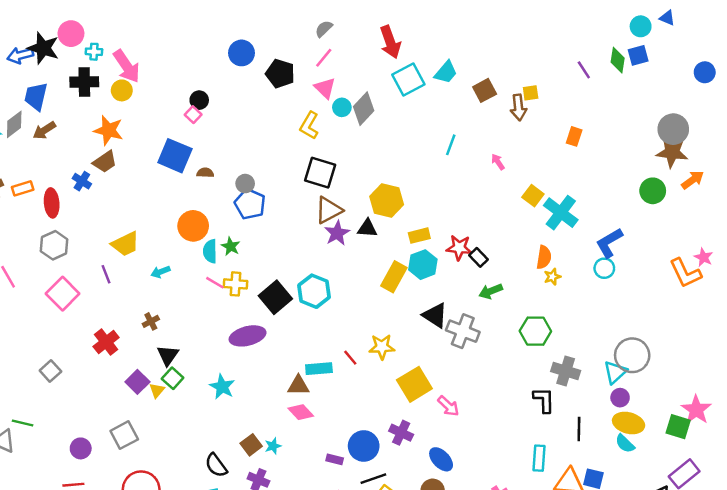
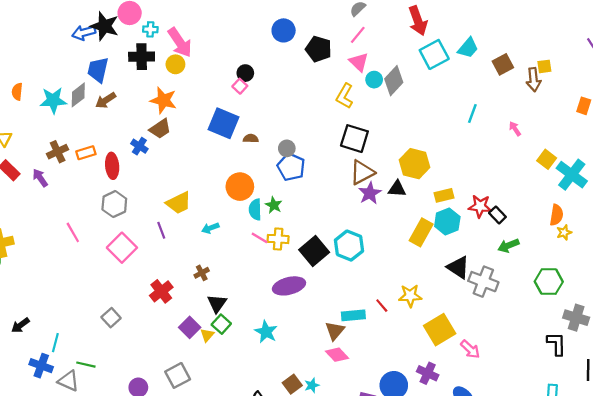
brown triangle: (298, 386) -> (335, 331), turned -50

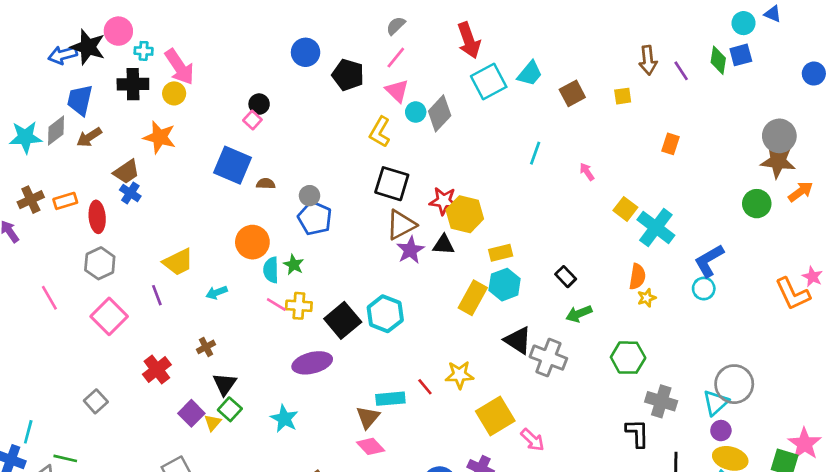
brown arrow: (534, 80) -> (648, 60), moved
brown trapezoid: (160, 129) -> (126, 172), moved
red star: (480, 206) -> (444, 201), moved

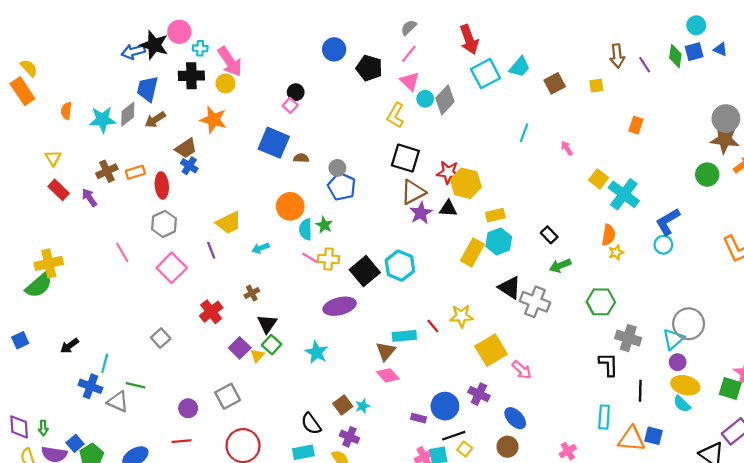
blue triangle: (773, 14) -> (720, 49), moved

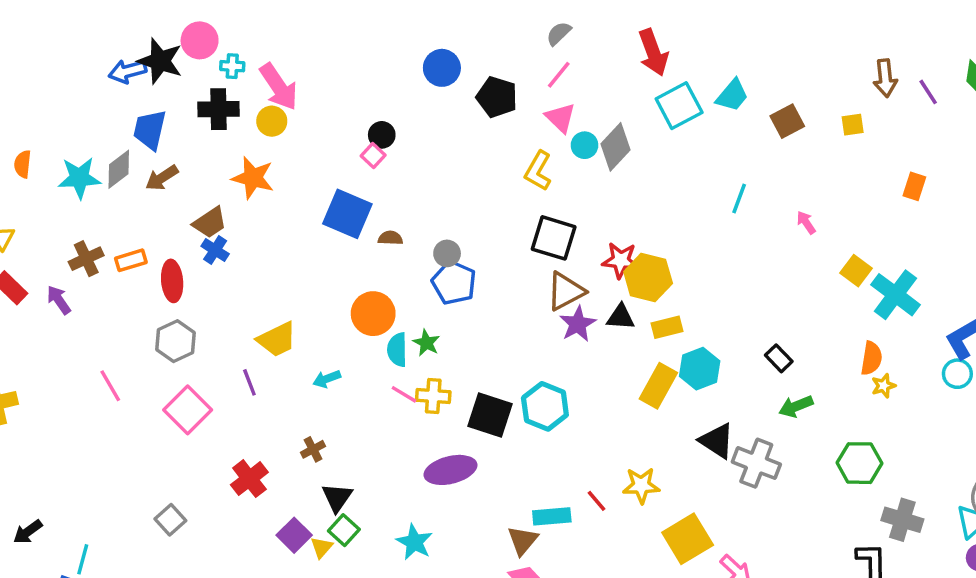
yellow rectangle: (495, 215) -> (667, 327), moved
black square: (365, 271) -> (490, 415), turned -32

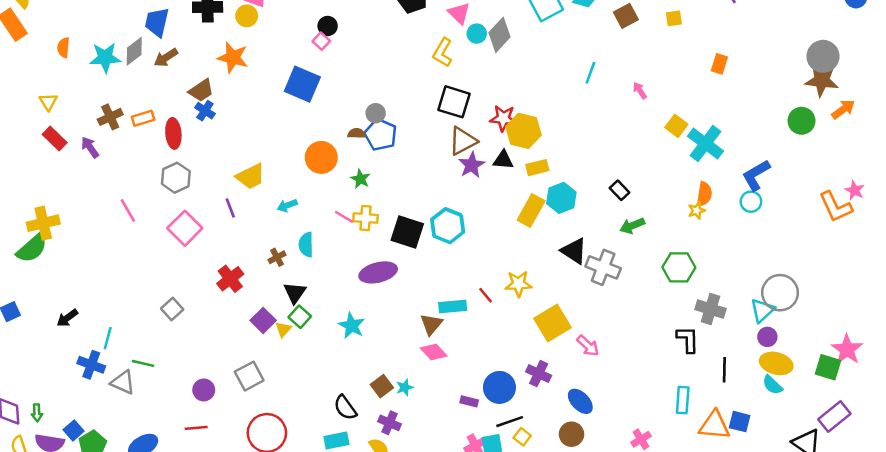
brown semicircle: (390, 238) -> (357, 133), moved
cyan semicircle: (397, 350) -> (306, 245), moved
orange semicircle: (871, 358) -> (704, 194), moved

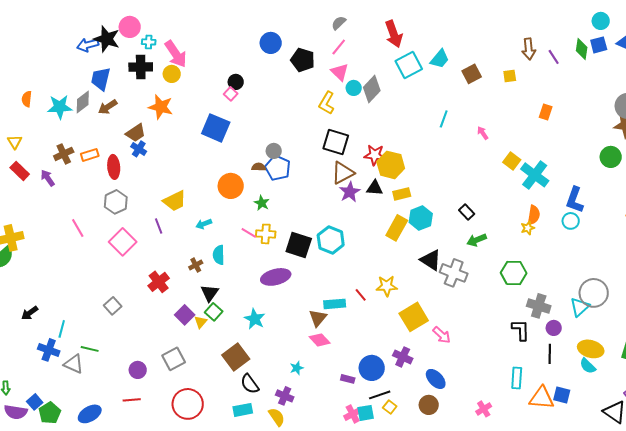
blue L-shape: (756, 175) -> (575, 200), turned -40
purple circle: (767, 337) -> (554, 328), moved
brown square: (382, 386) -> (236, 357), moved, size x1.5

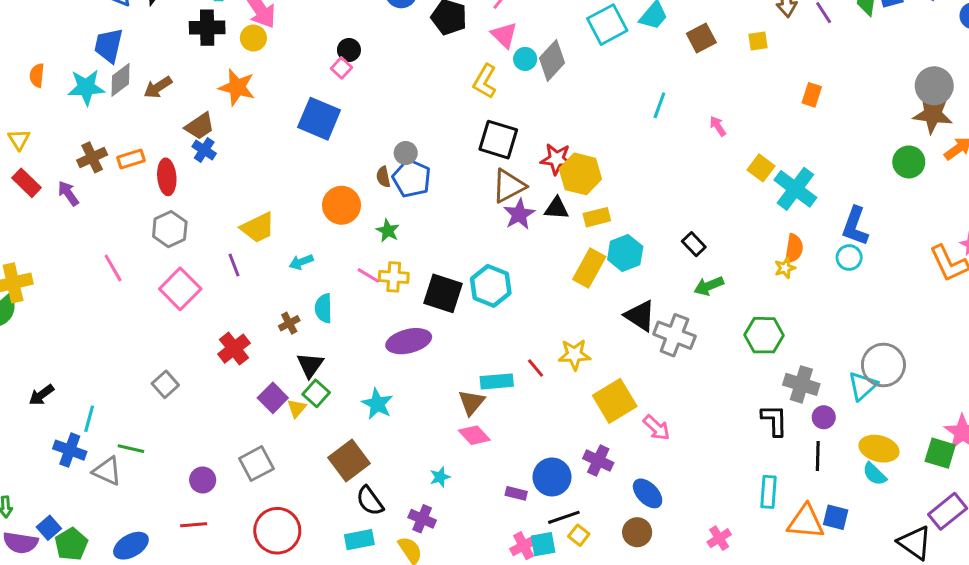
blue trapezoid: (101, 79) -> (109, 46), moved
brown semicircle: (259, 167) -> (383, 177), turned -104

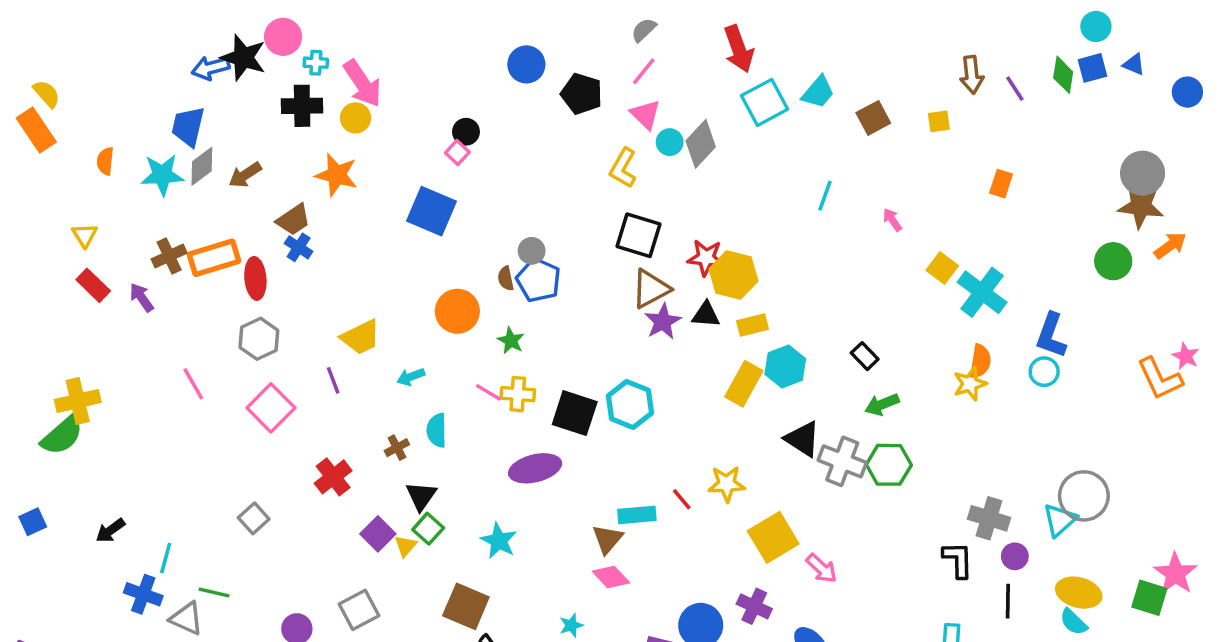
orange rectangle: (131, 159) -> (214, 258), size x1.6
yellow star: (785, 268) -> (970, 384), size x1.4
green hexagon: (764, 335) -> (889, 465), moved
brown square: (349, 461) -> (466, 606), turned -30

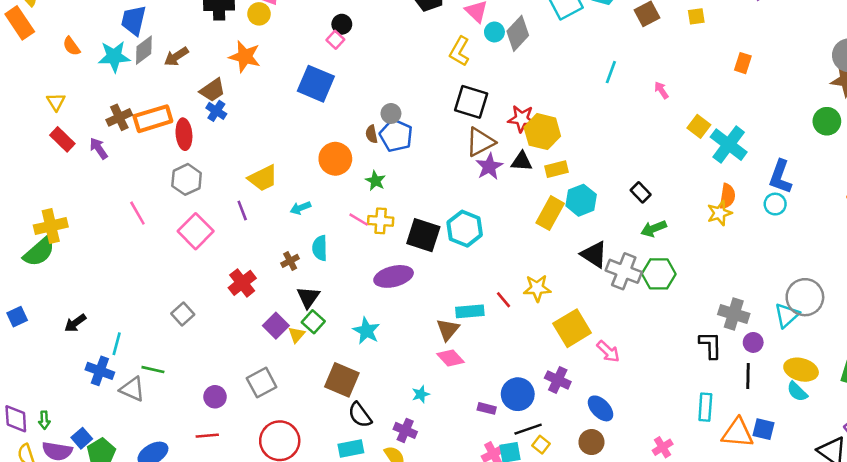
orange semicircle: (105, 161) -> (71, 46), turned -42

